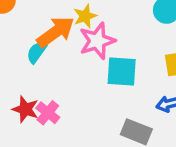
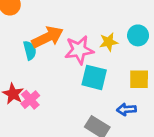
yellow star: (85, 16) -> (109, 42), moved
cyan semicircle: (37, 52) -> (30, 50), turned 120

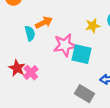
orange arrow: (48, 37) -> (44, 23), size x0.7
pink star: (79, 50) -> (65, 45), moved

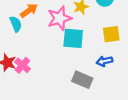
pink star: (65, 45) -> (59, 18), moved

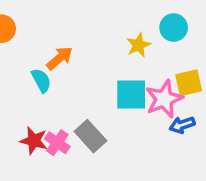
pink star: (59, 18) -> (164, 99), moved
gray rectangle: (82, 80) -> (90, 136), moved, turned 30

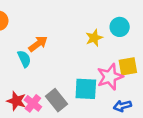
cyan square: (131, 95) -> (86, 89), moved
blue arrow: (182, 125) -> (122, 106), moved

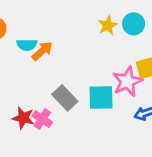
yellow star: (94, 38) -> (108, 25), moved
cyan semicircle: (24, 59) -> (27, 45), moved, turned 120
gray rectangle: (57, 100) -> (65, 98), moved

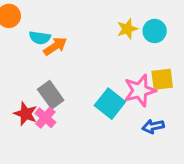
gray rectangle: (65, 98) -> (51, 95), moved
cyan square: (101, 98) -> (110, 104), turned 32

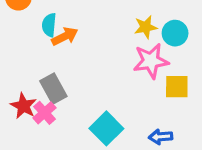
cyan semicircle: (40, 38) -> (49, 25), turned 80
pink star: (140, 91) -> (151, 61), moved
cyan square: (110, 104) -> (106, 128), moved

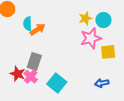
gray rectangle: (53, 89) -> (34, 61), turned 54
cyan square: (106, 128) -> (57, 83), moved

